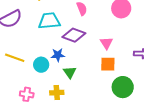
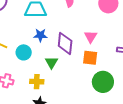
purple diamond: (74, 35) -> (65, 43), moved, turned 70
blue star: (58, 55) -> (40, 35), moved

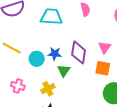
blue star: (40, 35) -> (55, 54), moved
yellow cross: (37, 82) -> (48, 89), turned -32

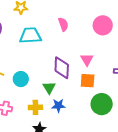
blue star: (55, 54) -> (58, 106), moved
yellow cross: (48, 89) -> (35, 107), turned 32

